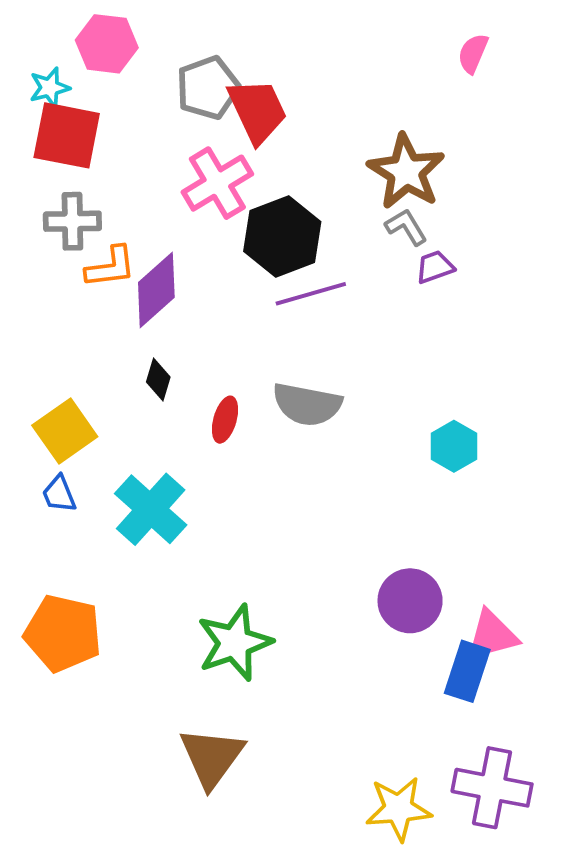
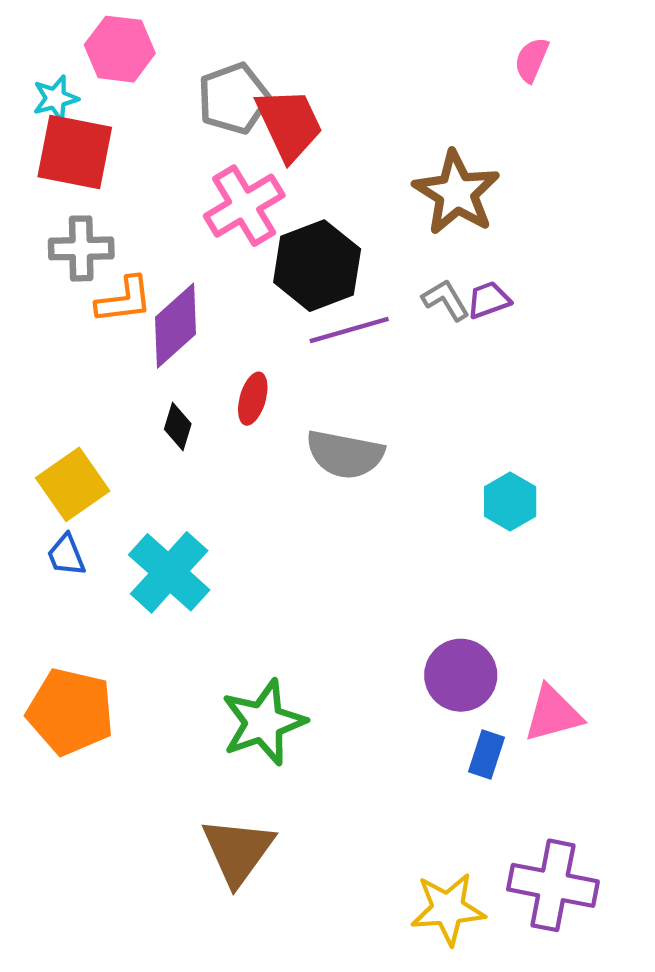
gray L-shape: (406, 227) -> (446, 300), moved
red ellipse: (225, 420) -> (253, 399), moved
blue rectangle: (467, 671) -> (486, 755), moved, size x0.7

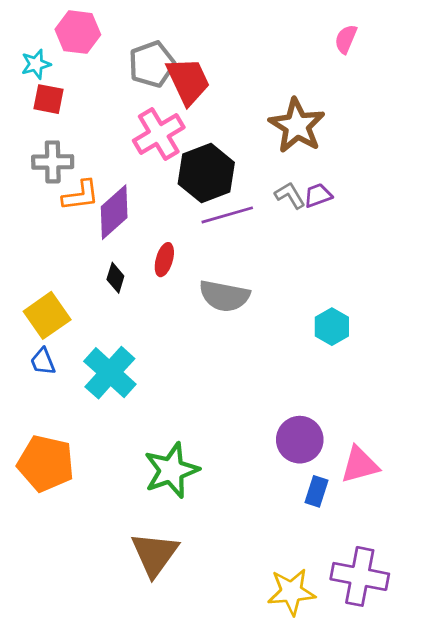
red square: (75, 152) -> (48, 99), size x0.6

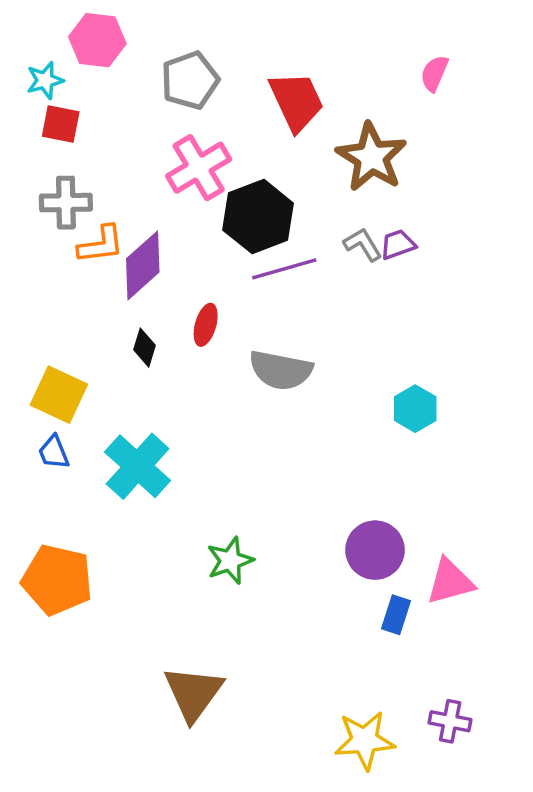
pink semicircle: (346, 39) -> (434, 73), moved
red trapezoid: (188, 81) -> (296, 101), moved
yellow square: (47, 315) -> (59, 395), turned -30
green star: (171, 470) -> (230, 561), moved, size x0.7
purple cross: (360, 576) -> (450, 721), size x0.6

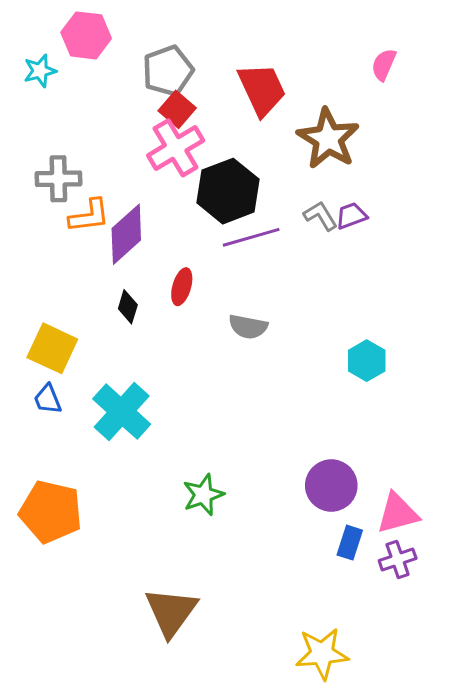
red square: (61, 124) -> (177, 109), moved, turned 30
gray semicircle: (281, 370) -> (248, 327), size x0.7
purple cross: (450, 721) -> (398, 559), moved, turned -30

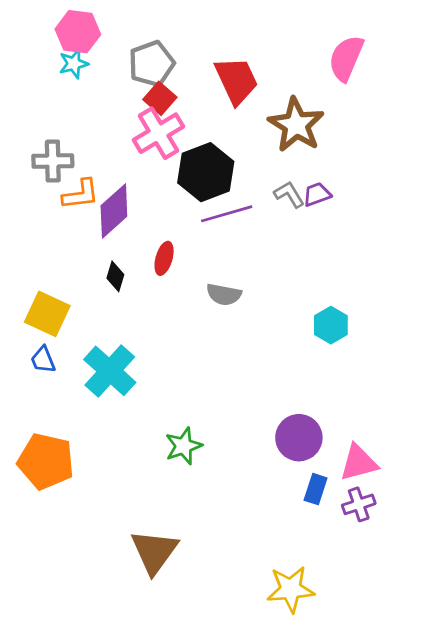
pink semicircle: (384, 65) -> (346, 58), size x1.6
cyan star: (40, 71) -> (74, 64), moved

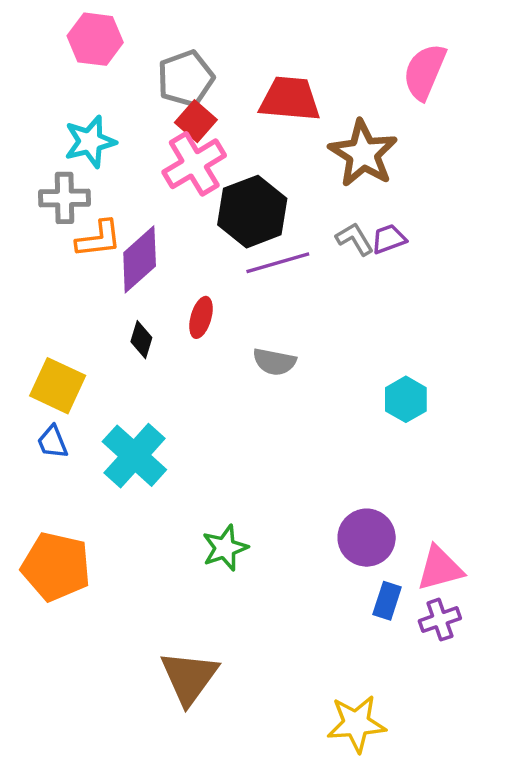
cyan star: (74, 64) -> (90, 142), moved, size x1.4
red trapezoid: (236, 80) -> (290, 99), turned -60

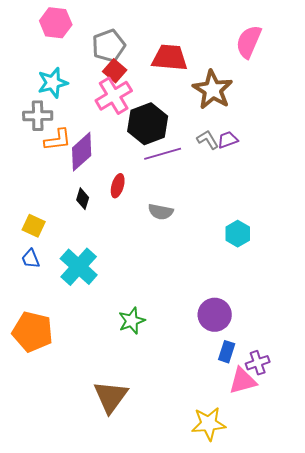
yellow square: (58, 386) -> (34, 226), size x0.7
pink triangle: (440, 568) -> (243, 381), moved

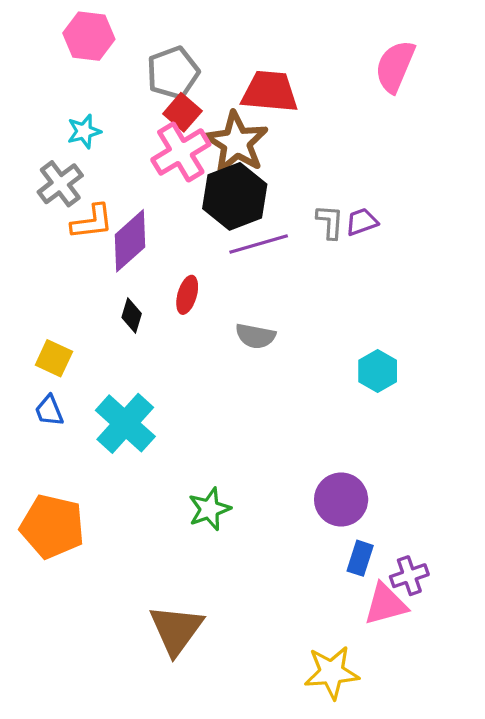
cyan star: (53, 83) -> (84, 131), size x0.7
brown star: (213, 90) -> (236, 142), moved
gray cross: (38, 116) -> (60, 184), turned -36
gray L-shape: (208, 140) -> (330, 222), turned 35

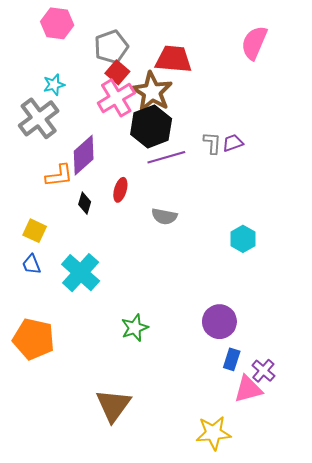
gray cross: (60, 184) -> (39, 118), size x1.4
orange L-shape: (92, 222) -> (59, 176), moved
purple cross: (409, 576) -> (263, 371), turned -30

